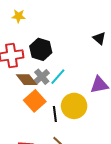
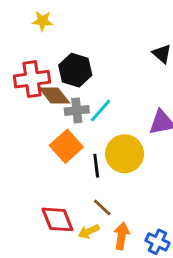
gray cross: (42, 77) -> (77, 110), turned 35
brown diamond: (27, 80) -> (54, 96), moved

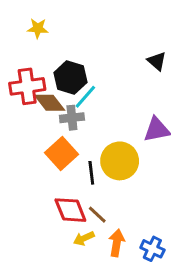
cyan line: (101, 110) -> (85, 97), moved
red diamond: (57, 219) -> (70, 210), moved

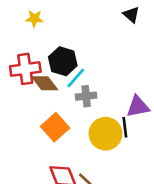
black triangle: (157, 61) -> (131, 15), moved
gray cross: (72, 118) -> (86, 96), moved
black line: (91, 173) -> (125, 127), moved

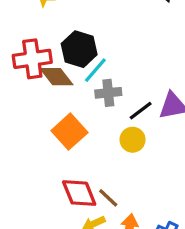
black line: (125, 127) -> (141, 111), moved, turned 60
yellow circle: (105, 134) -> (133, 140), size x0.6

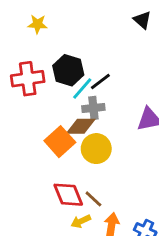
brown diamond: (57, 77) -> (81, 126), moved, turned -52
black line: (141, 111) -> (100, 81), moved
yellow circle: (133, 140) -> (96, 149), moved, size x1.4

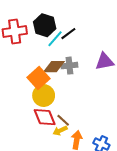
gray cross: (93, 108) -> (69, 66), moved
yellow circle: (96, 149) -> (44, 95), moved
yellow arrow: (81, 221) -> (60, 131), moved

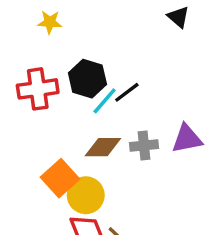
gray cross: (69, 66) -> (144, 146), moved
orange square: (38, 78) -> (60, 178), moved

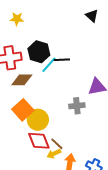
black line: (127, 92) -> (62, 60), turned 35
gray cross: (144, 146) -> (77, 106), moved
brown diamond: (103, 147) -> (22, 80), moved

